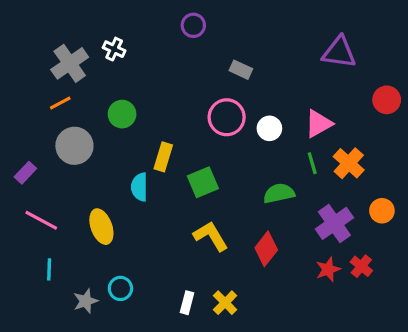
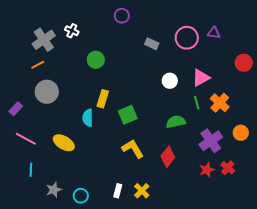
purple triangle: (339, 52) -> (214, 33), size x0.6
green circle: (122, 114) -> (96, 60), moved
pink circle: (227, 117) -> (187, 38), moved
yellow ellipse: (101, 227) -> (64, 143), turned -40
cyan circle: (120, 288) -> (81, 196), moved

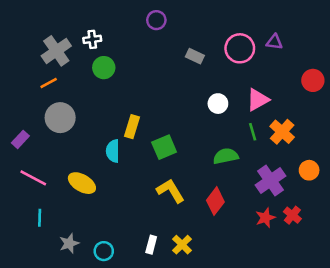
white cross: (72, 31) -> (92, 39), turned -32
green circle: (96, 60) -> (104, 68), moved

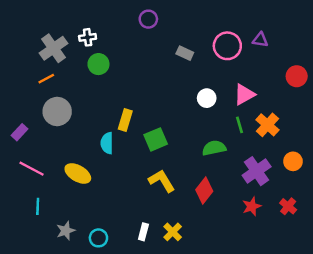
red cross: (292, 215) -> (288, 206), moved

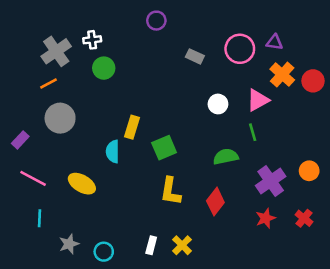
orange cross: (267, 125) -> (282, 74), moved
yellow L-shape: (162, 181) -> (170, 191), turned -140

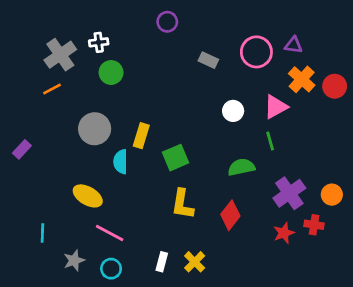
gray circle: (60, 118) -> (95, 129), moved
orange circle: (309, 171) -> (332, 195), moved
pink line: (33, 178) -> (110, 233), moved
red cross: (304, 218) -> (314, 225), moved, turned -30

